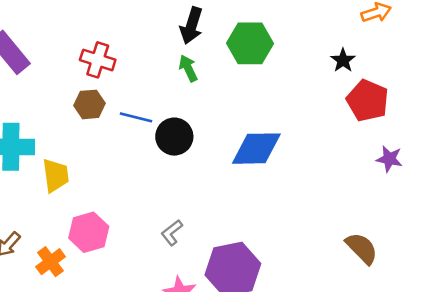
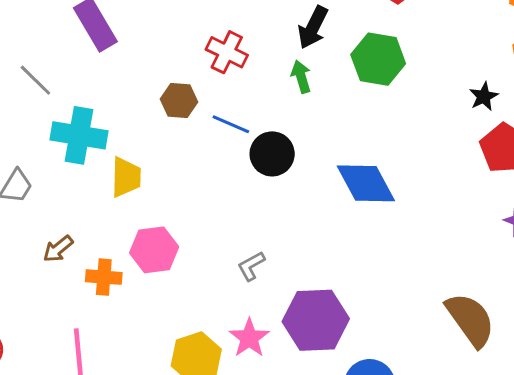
red cross: (98, 60) -> (227, 52), moved
blue diamond: (256, 149) -> (366, 183), turned 54
brown semicircle: (362, 248) -> (470, 320), size x1.4
orange cross: (50, 262) -> (104, 277), turned 32

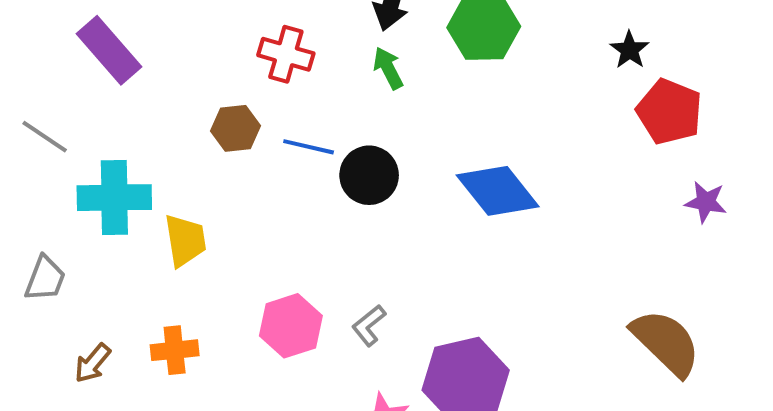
brown arrow: (58, 249) -> (93, 363), moved
pink hexagon: (154, 250) -> (291, 326), moved
orange cross: (104, 277) -> (175, 350), moved

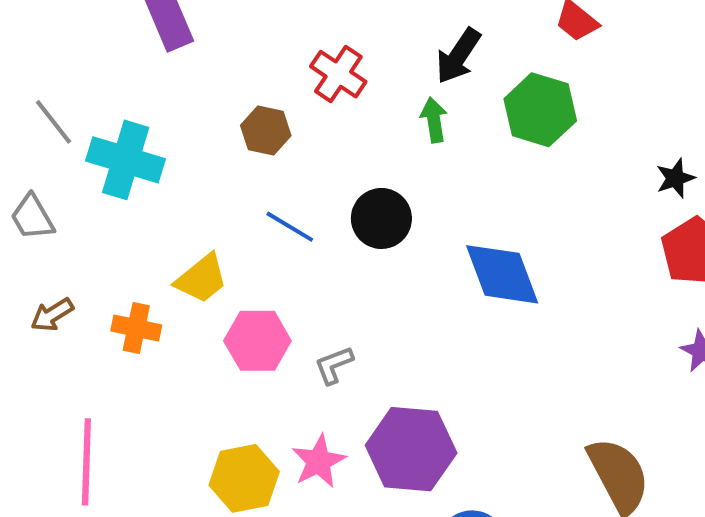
gray line: (45, 137) -> (53, 122), moved
blue line: (309, 147) -> (290, 227), moved
yellow trapezoid: (185, 240) -> (201, 279), moved, turned 42
gray trapezoid: (45, 279) -> (32, 217), turned 111

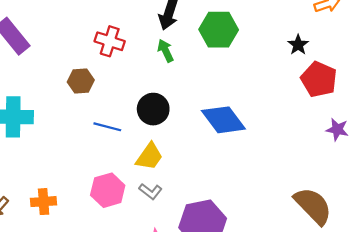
yellow trapezoid: (201, 279) -> (149, 157), moved
gray L-shape: (334, 365) -> (150, 191), turned -105

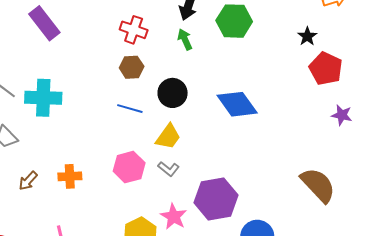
brown hexagon: (81, 81) -> (132, 67), moved

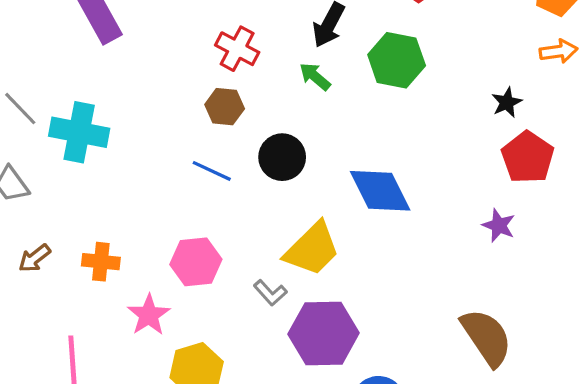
green arrow: (185, 39) -> (315, 77), turned -35
purple star: (342, 115) -> (499, 226), moved
yellow trapezoid: (168, 137) -> (312, 249), moved, size x1.4
gray L-shape: (169, 169) -> (270, 293), moved
pink star: (174, 217) -> (149, 315), moved

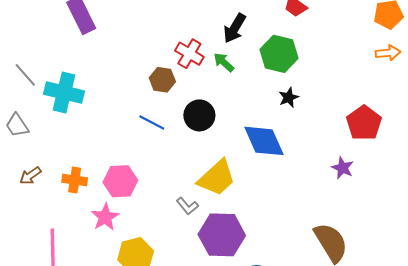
red cross: (237, 49) -> (189, 54), moved
black star: (507, 102) -> (289, 97), moved
pink hexagon: (196, 262) -> (120, 181), moved

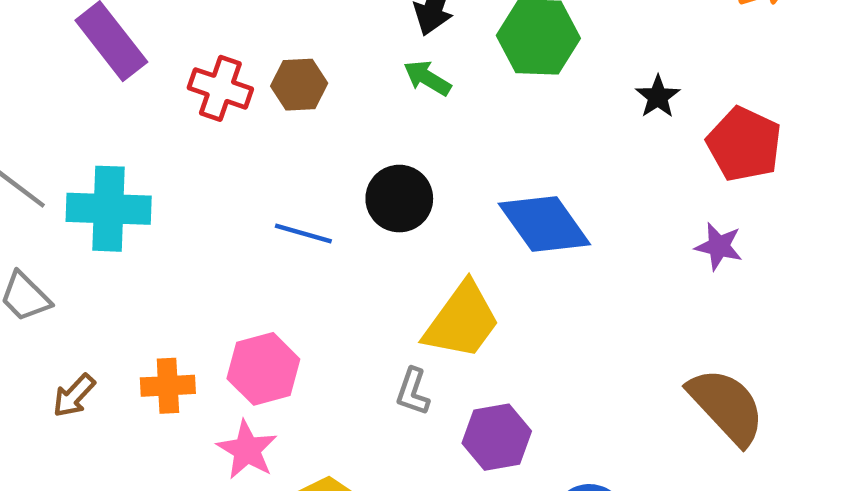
red cross: (189, 54) -> (220, 88), moved
brown hexagon: (162, 80) -> (299, 85), moved
black star: (289, 97) -> (658, 97), moved
gray L-shape: (187, 206) -> (413, 392), turned 70
purple hexagon: (222, 235) -> (497, 437), size x0.7

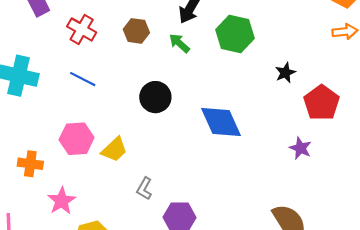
brown hexagon: (299, 85) -> (136, 31), moved
blue line: (303, 233) -> (83, 79), moved
yellow trapezoid: (462, 321) -> (114, 149), moved, size x0.7
pink hexagon: (263, 369) -> (77, 139), moved

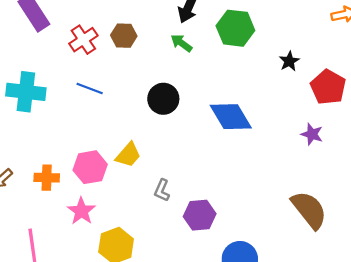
red cross: (82, 29) -> (83, 40), turned 32
brown hexagon: (136, 31) -> (124, 36), moved
pink hexagon: (77, 139) -> (90, 167), moved

